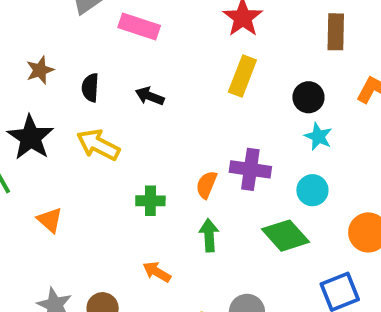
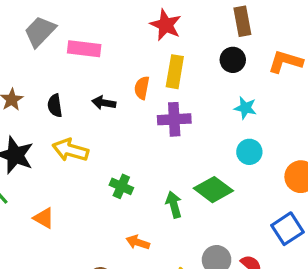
black circle: (308, 97) -> (233, 60), moved
purple cross: (250, 169) -> (174, 119), moved
orange semicircle: (206, 185) -> (142, 88), moved
green cross: (150, 201) -> (121, 186), turned 35
green diamond: (285, 236) -> (213, 190), moved

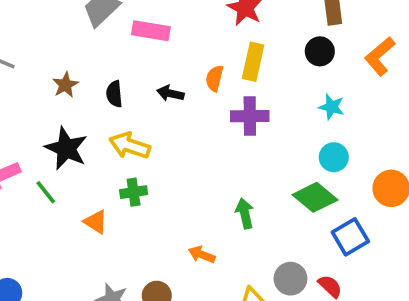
orange L-shape: (285, 62) -> (380, 56), turned -60
green cross: (121, 186) -> (134, 192), moved, turned -35
green diamond: (213, 190) -> (315, 197), moved
blue square: (287, 229) -> (350, 237), moved

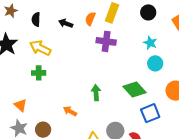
cyan circle: (334, 157) -> (155, 63), moved
orange triangle: (96, 222) -> (20, 105), moved

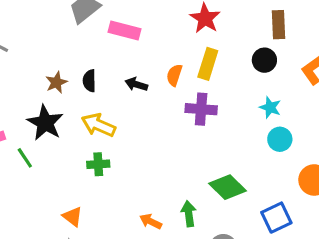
brown star: (11, 11) -> (56, 82), moved
green diamond: (134, 89) -> (228, 187), moved
green arrow: (96, 93) -> (189, 214), moved

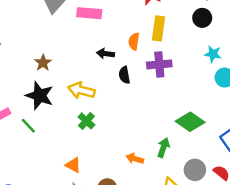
black semicircle: (89, 81) -> (124, 75), moved
green cross: (98, 164) -> (86, 121), turned -35
green arrow: (189, 214) -> (163, 148), turned 36

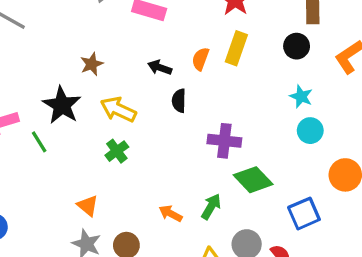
brown star: (43, 63) -> (92, 64), moved
purple cross: (159, 64) -> (224, 141), moved

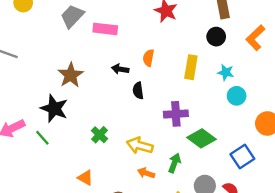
yellow rectangle: (236, 48) -> (191, 67), moved
brown star: (92, 64) -> (71, 75), size x1.5
yellow arrow: (118, 109) -> (140, 146), moved

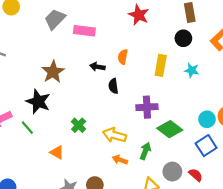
cyan circle: (237, 96) -> (207, 119), moved
orange triangle: (85, 178) -> (57, 152), moved

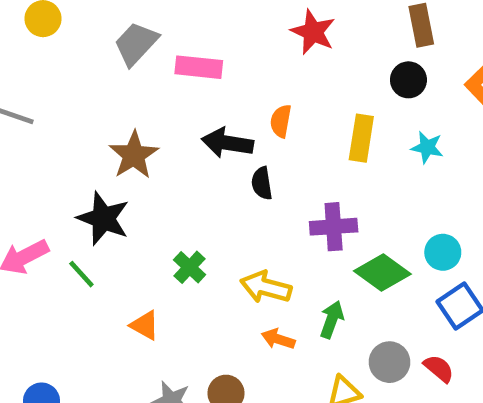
black arrow: (97, 67) -> (227, 143), size x1.5
cyan circle: (207, 119) -> (443, 252), moved

